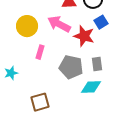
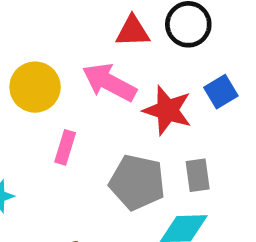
blue square: (101, 22) -> (221, 92), moved

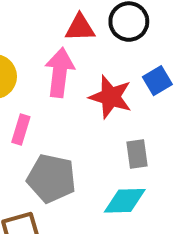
pink arrow: (109, 82) -> (60, 72), turned 69
gray pentagon: (137, 182) -> (51, 178), moved

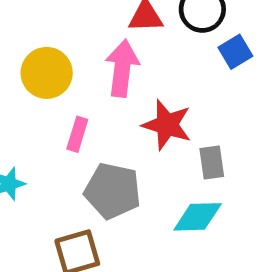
blue square: (157, 81) -> (235, 52), moved
red star: (111, 97) -> (167, 125), moved

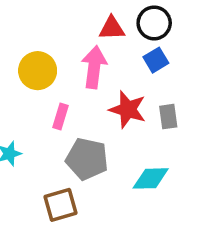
blue square: (235, 52) -> (156, 60), moved
gray rectangle: (212, 163) -> (168, 117), moved

